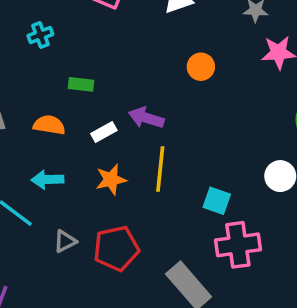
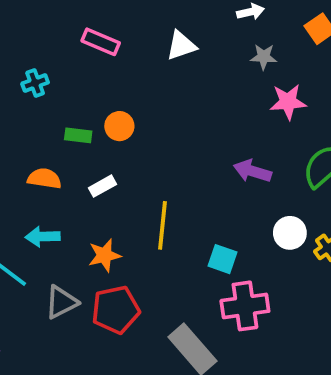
orange circle: (201, 67) -> (119, 126), moved
purple arrow: (146, 118) -> (252, 171), moved
orange star: (111, 180) -> (104, 255), moved
gray triangle: (65, 241) -> (61, 302), size x1.4

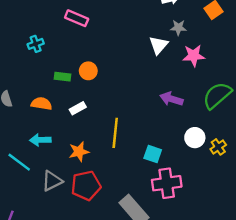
white triangle: (181, 46) -> (159, 45), moved, turned -30

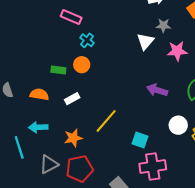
cyan cross: (36, 44) -> (87, 40), moved, turned -32
yellow line: (115, 133) -> (106, 121), turned 35
cyan line: (19, 162) -> (19, 147), turned 35

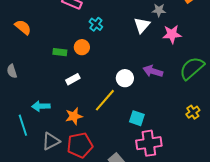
cyan cross: (87, 40) -> (96, 24), moved
orange semicircle: (39, 94) -> (23, 27), moved, turned 30
white circle: (178, 125) -> (125, 78), moved

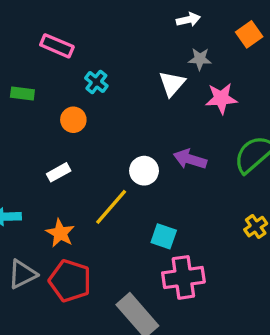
green rectangle: (60, 52) -> (22, 93), moved
orange star: (74, 116) -> (60, 233), turned -30
red pentagon: (80, 145) -> (70, 281), turned 30

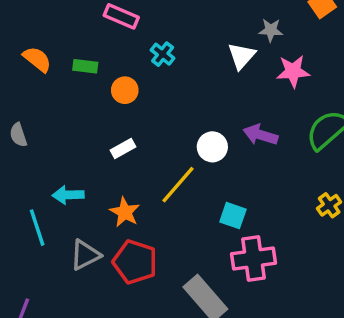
orange circle: (73, 120) -> (125, 90), moved

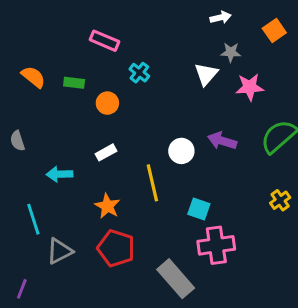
yellow line: (178, 185) -> (152, 183), turned -54
cyan arrow: (68, 195) -> (60, 174), moved
gray triangle: (85, 255) -> (60, 251), moved

